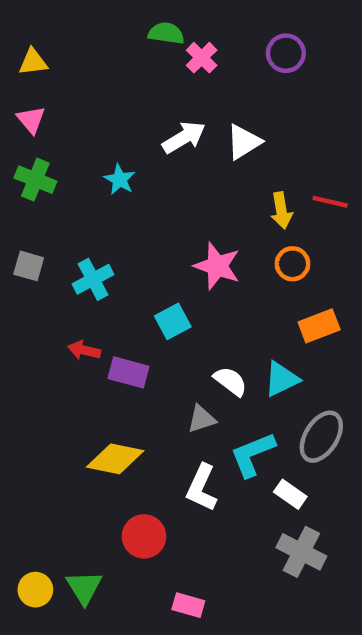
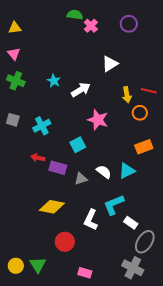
white arrow: (184, 137) -> (81, 90), moved
orange circle: (292, 264) -> (140, 113), moved
gray triangle: (202, 419) -> (81, 179), moved
gray ellipse: (321, 437) -> (145, 242), moved
gray cross: (301, 552) -> (133, 268), moved

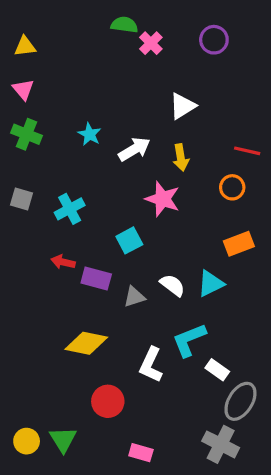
yellow arrow: (127, 95) -> (181, 157), moved

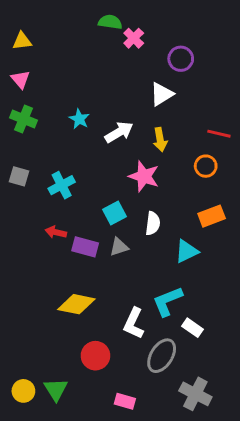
purple circle: (214, 40) -> (181, 59), moved
white semicircle: (172, 285) -> (153, 223), moved, turned 60
gray triangle: (134, 297) -> (119, 247), moved
gray ellipse: (240, 401) -> (162, 356), moved

